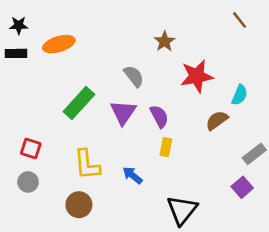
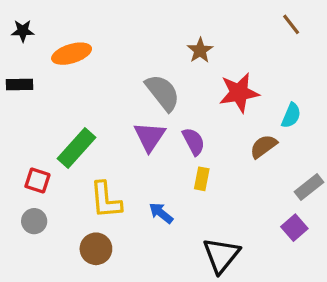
black rectangle: (16, 53) -> (20, 85), moved
gray semicircle: (134, 76) -> (163, 93), size x1.4
green rectangle: (79, 103) -> (76, 148), moved

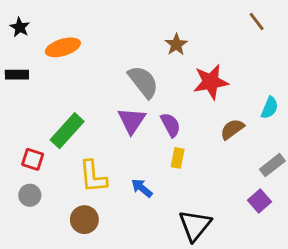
black star: (23, 31) -> (20, 27), turned 30
cyan semicircle: (291, 115) -> (270, 108), moved

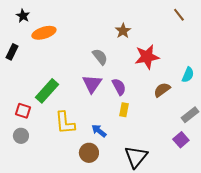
black star: (20, 27) -> (23, 16), moved
black rectangle: (17, 75) -> (12, 52), turned -63
gray semicircle: (143, 82) -> (100, 57), size x0.7
brown circle: (84, 220) -> (89, 153), moved

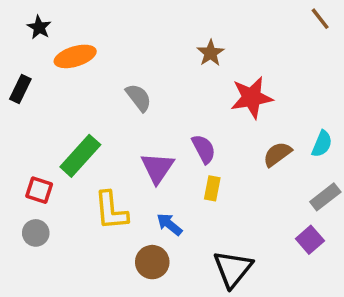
brown line: (179, 15) -> (320, 19), moved
gray semicircle: (100, 57) -> (139, 98), moved
cyan semicircle: (188, 75) -> (322, 144), moved
purple triangle: (92, 84) -> (157, 168), moved

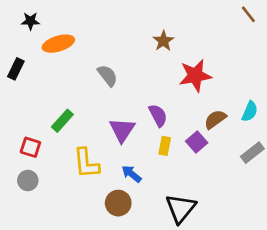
black star: (39, 27) -> (30, 21), turned -30
green rectangle: (80, 156) -> (62, 121), size x0.7
purple square: (310, 240) -> (197, 142), moved

